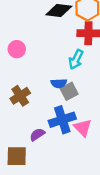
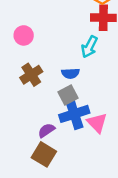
gray square: (69, 91) -> (68, 95), moved
brown cross: (20, 96) -> (31, 75), moved
brown square: (17, 156) -> (44, 154), moved, turned 30

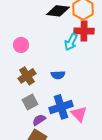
cyan arrow: (89, 47) -> (71, 42), moved
gray square: (68, 95) -> (30, 102), moved

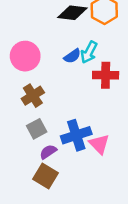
red cross: (84, 31) -> (106, 75), moved
pink circle: (21, 45) -> (25, 56), size x1.5
blue semicircle: (58, 75) -> (72, 56), moved, turned -32

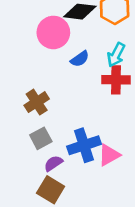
cyan arrow: (89, 52) -> (116, 55), moved
pink circle: (25, 56) -> (53, 32), moved
pink triangle: (99, 144) -> (109, 155), turned 45

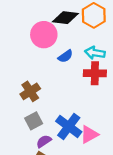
cyan arrow: (116, 55) -> (95, 53), turned 72
blue cross: (84, 145) -> (69, 127), turned -35

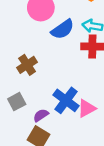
blue semicircle: (65, 56) -> (63, 29), size x1.5
gray square: (34, 121) -> (17, 102), moved

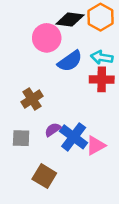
gray square: (17, 102) -> (21, 138), turned 30
purple semicircle: (41, 115) -> (53, 130), moved

